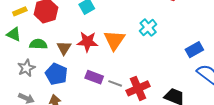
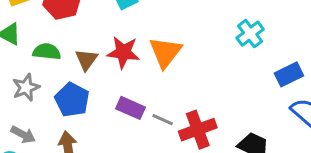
cyan cross: (148, 28) -> (250, 34), moved

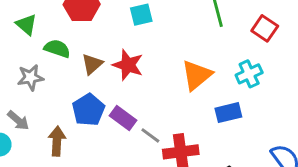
orange triangle: (165, 52) -> (197, 75), moved
blue rectangle: (289, 74) -> (228, 113), moved
blue pentagon: (72, 100) -> (88, 110), moved

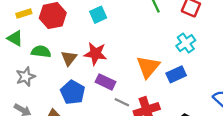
orange triangle: (197, 75) -> (148, 67), moved
purple rectangle: (123, 118) -> (106, 82), moved

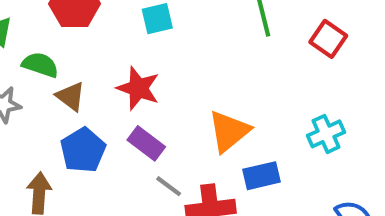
cyan cross: (186, 43) -> (326, 134), moved
brown triangle: (69, 58) -> (71, 96), moved, turned -42
blue rectangle: (176, 74) -> (261, 176), moved

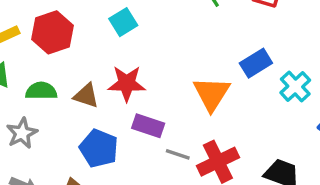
brown triangle: (71, 96) -> (86, 96), moved
cyan cross: (326, 134) -> (295, 86), moved
blue rectangle: (261, 176) -> (256, 63), moved

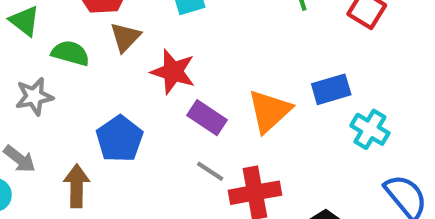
cyan cross: (295, 86) -> (370, 129), turned -32
brown triangle: (86, 96) -> (125, 37), moved, turned 40
purple rectangle: (148, 126) -> (207, 118), moved

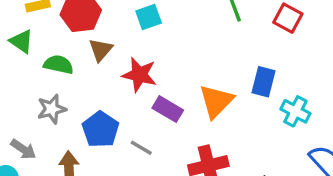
blue rectangle: (331, 89) -> (264, 82), turned -56
gray star: (34, 96) -> (52, 109), moved
gray line: (210, 171) -> (141, 148), moved

